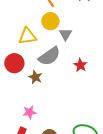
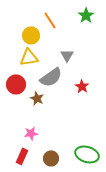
yellow circle: (50, 21) -> (31, 35), moved

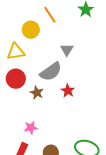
yellow triangle: (29, 57) -> (16, 52), moved
red star: (82, 86) -> (68, 91), moved

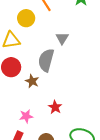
gray semicircle: (51, 72) -> (46, 60), turned 140
red star: (68, 91) -> (55, 107), moved

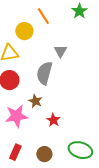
brown star: (32, 81) -> (35, 101), moved
pink star: (26, 116) -> (16, 116), moved, size x1.6

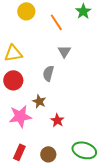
orange line: (43, 16) -> (56, 22), moved
yellow circle: (24, 31) -> (26, 11), moved
gray semicircle: (44, 73) -> (48, 73), size x0.7

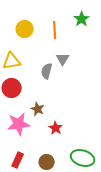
yellow circle: (26, 11) -> (25, 29), moved
orange line: (56, 22) -> (55, 30), turned 30
gray semicircle: (48, 73) -> (47, 71), moved

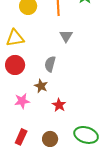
gray semicircle: (47, 71) -> (50, 64), moved
pink star: (19, 124) -> (22, 101), size x0.7

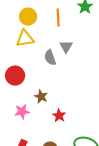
yellow triangle: (15, 38) -> (25, 39), moved
gray semicircle: (50, 64) -> (50, 58), moved, turned -35

